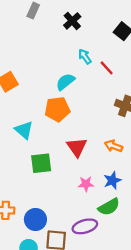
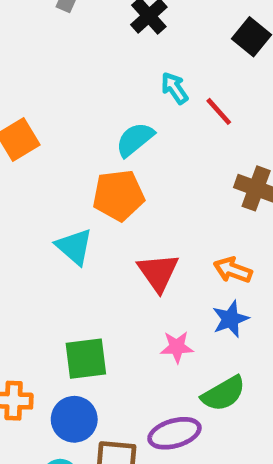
cyan triangle: (24, 130) -> (74, 247), moved
green square: (41, 163) -> (86, 359), moved
blue star: (112, 180) -> (230, 319), moved

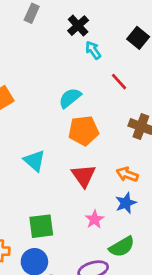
cyan arrow: (174, 88) -> (93, 50), moved
orange pentagon: (119, 195) -> (84, 131), moved
pink star: (177, 347) -> (94, 219), turned -30

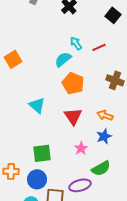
cyan arrow: (93, 50) -> (76, 43), moved
red line: (119, 82) -> (99, 47), turned -72
orange pentagon: (84, 131) -> (73, 83), turned 30

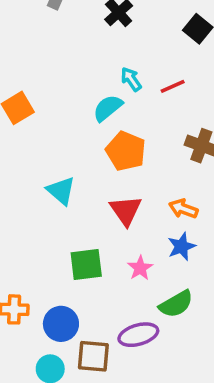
green square: (42, 153) -> (86, 264), moved

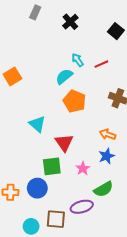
red triangle: (126, 210) -> (64, 143), moved
blue circle: (61, 324) -> (37, 188), moved

